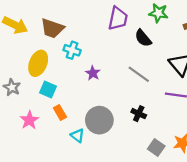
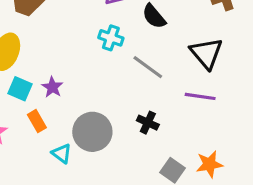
cyan cross: (72, 50) -> (111, 38), moved
purple star: (93, 73) -> (52, 87), moved

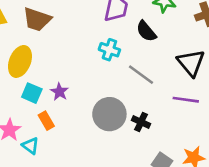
gray circle: (92, 132) -> (109, 114), moved
cyan triangle: (62, 153) -> (30, 146), moved

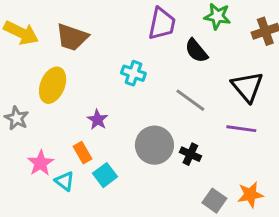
cyan cross: (109, 50) -> (133, 73), moved
cyan square: (32, 93) -> (105, 175), moved, turned 30

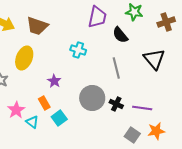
gray line: (190, 100) -> (116, 68), turned 40
purple line: (241, 129) -> (142, 108), moved

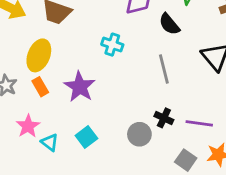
purple star: (54, 81) -> (80, 87), size x1.6
gray circle: (92, 98) -> (139, 134), moved, size x0.7
orange rectangle: (44, 103) -> (40, 87), moved

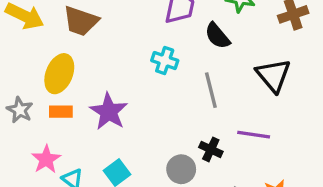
cyan cross: (112, 45) -> (165, 61), moved
orange rectangle: (40, 87) -> (61, 112), turned -60
purple line: (199, 123) -> (254, 135), moved

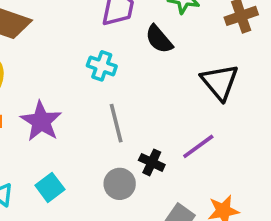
gray line: (211, 90) -> (116, 123), moved
purple line: (254, 135) -> (198, 146), turned -44

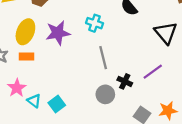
purple star: (41, 121) -> (58, 33), moved, turned 30
cyan square: (50, 187) -> (57, 104), moved

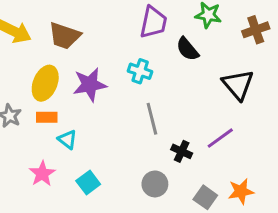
pink star: (17, 88) -> (42, 174), moved
gray circle: (105, 94) -> (155, 184), moved
cyan triangle: (34, 101) -> (67, 140), moved

